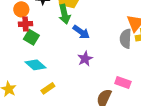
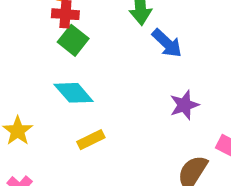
purple star: (85, 59) -> (184, 105), moved

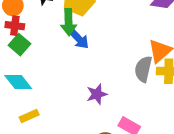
blue arrow: (167, 43) -> (79, 39), moved

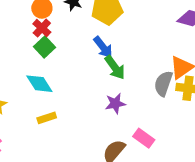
green arrow: (69, 22) -> (115, 67), moved, turned -40
red cross: (15, 26) -> (42, 28), turned 30

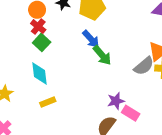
cyan diamond: (39, 84) -> (40, 74), turned 30
gray semicircle: (163, 84) -> (144, 66), turned -145
purple star: (115, 103) -> (116, 101), moved

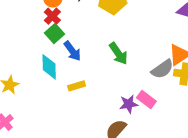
blue arrow: (91, 39) -> (72, 51), moved
yellow rectangle: (48, 102) -> (77, 86), moved
pink rectangle: (131, 113) -> (146, 100), moved

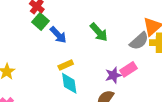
cyan diamond: (49, 67) -> (69, 83), moved
pink rectangle: (146, 100) -> (128, 69), turned -63

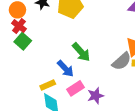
blue arrow: (58, 35) -> (66, 69), moved
pink rectangle: (128, 69) -> (75, 88), moved

